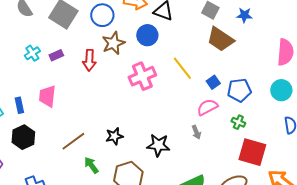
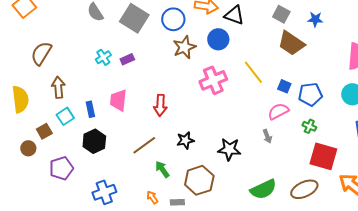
red arrow: (89, 60) -> (160, 105), moved
blue square: (213, 82) -> (284, 86), turned -32

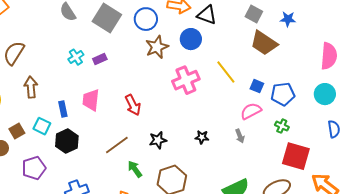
red arrow: (160, 105) -> (133, 105), turned -30
cyan square: (65, 116) -> (42, 126), moved, turned -30
black star: (229, 149) -> (202, 137), moved, size x0.6

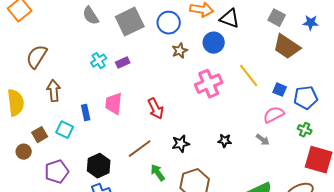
gray square: (107, 18) -> (130, 22), turned 32
brown star: (157, 47) -> (180, 51), size x0.7
gray arrow: (240, 136) -> (263, 140), turned -32
black hexagon: (67, 141) -> (99, 166), moved

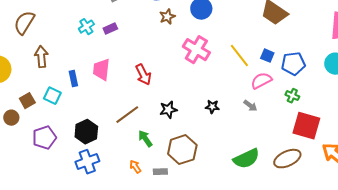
yellow line: (249, 76) -> (239, 56), moved
pink cross: (209, 84) -> (196, 50), turned -36

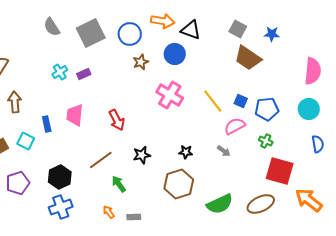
brown hexagon: (182, 150) -> (179, 184), moved

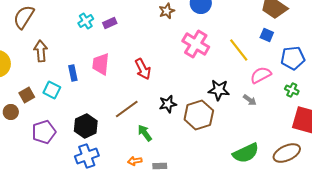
blue square: (241, 101) -> (267, 35), moved
black star: (186, 152) -> (219, 90), moved, size x1.5
brown hexagon: (179, 184) -> (199, 115), moved
orange arrow: (109, 212) -> (135, 161), turned -64

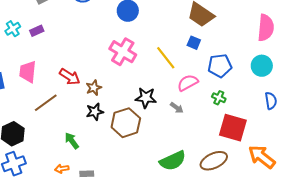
brown star: (167, 11) -> (94, 88), moved
red arrow: (143, 69) -> (70, 77), turned -30
brown line: (127, 109) -> (46, 103), moved

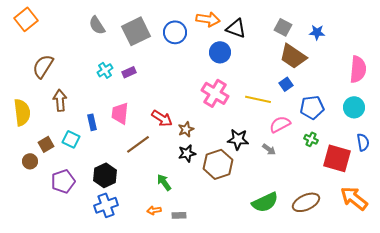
blue square: (194, 43) -> (286, 84), turned 32
yellow line: (166, 58) -> (258, 99), turned -40
red square: (233, 128) -> (337, 158), moved

